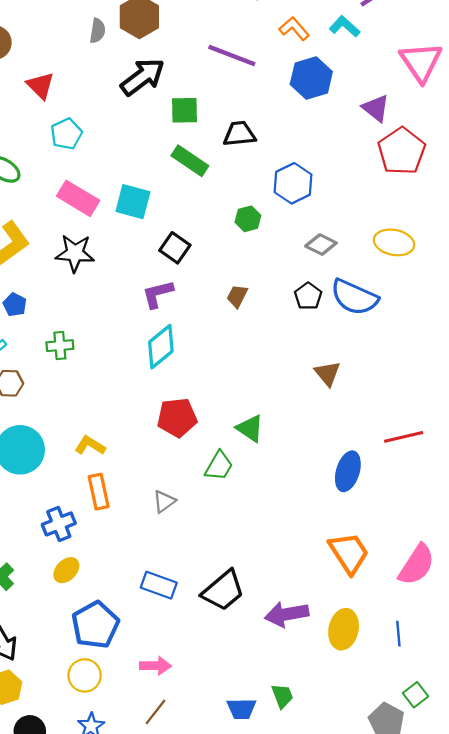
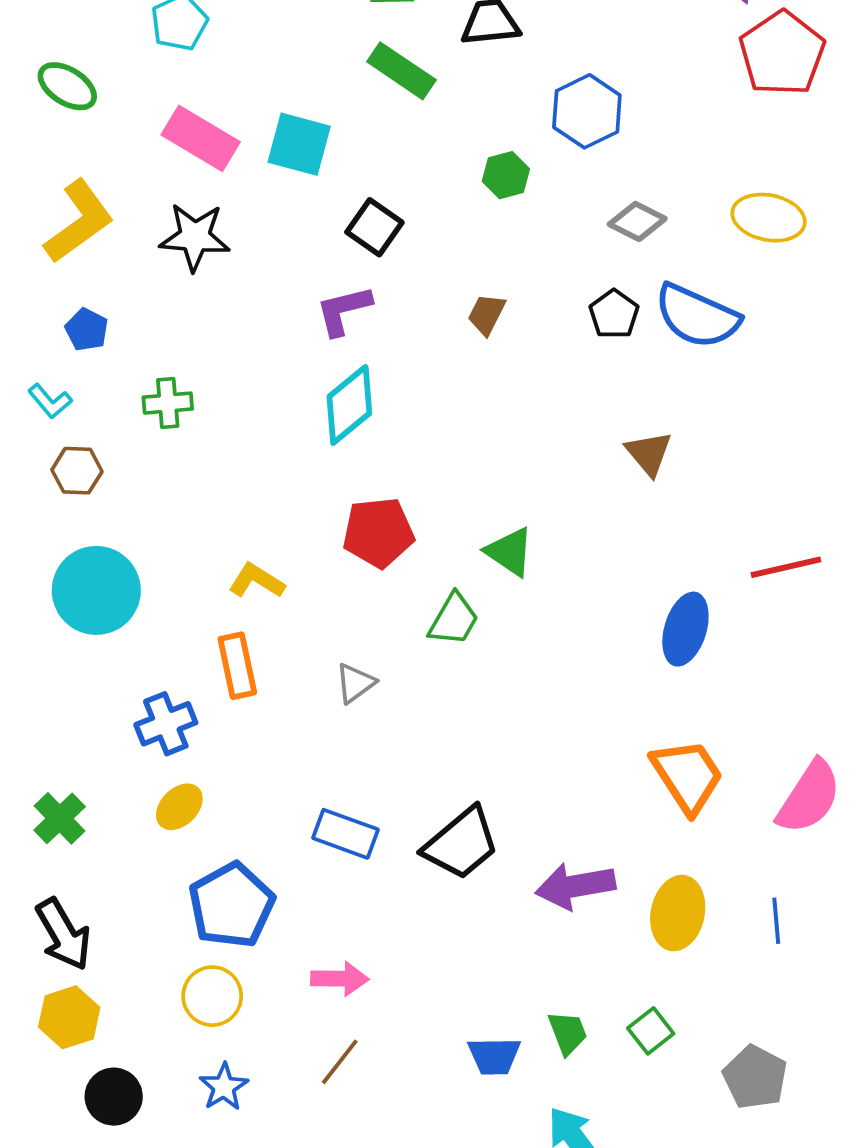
yellow L-shape: (90, 445) -> (257, 581), moved
green square: (416, 695) -> (651, 1031), moved

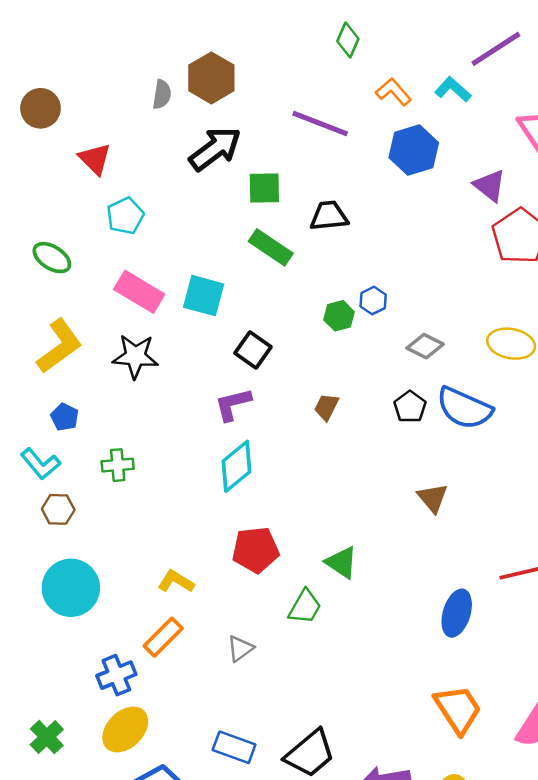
blue hexagon: (587, 111) -> (373, 301), moved, size x0.6
cyan L-shape: (50, 401) -> (40, 464), size x1.4
orange rectangle: (237, 666) -> (163, 637), turned 57
yellow ellipse: (179, 807) -> (125, 729), size x1.5

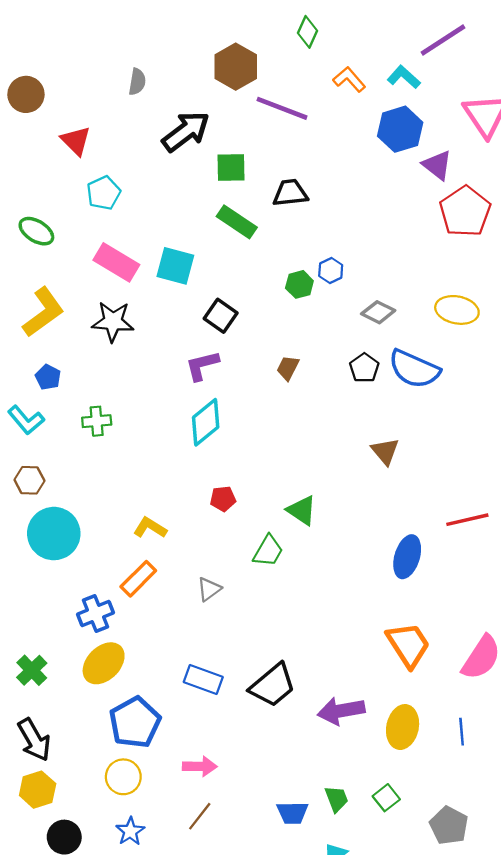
brown hexagon: (211, 78) -> (236, 67), moved
blue hexagon: (414, 150) -> (400, 129), moved
brown hexagon: (58, 509) -> (29, 480), moved
red pentagon: (256, 550) -> (223, 499), size x0.6

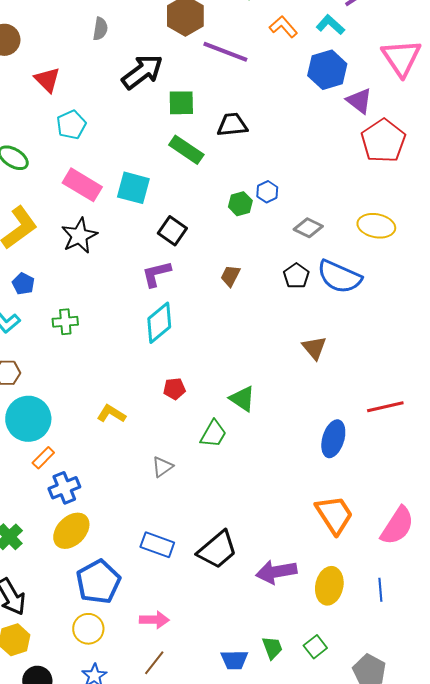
black star: (113, 322) -> (79, 236), turned -30
orange rectangle: (138, 579) -> (43, 458), moved, size x0.7

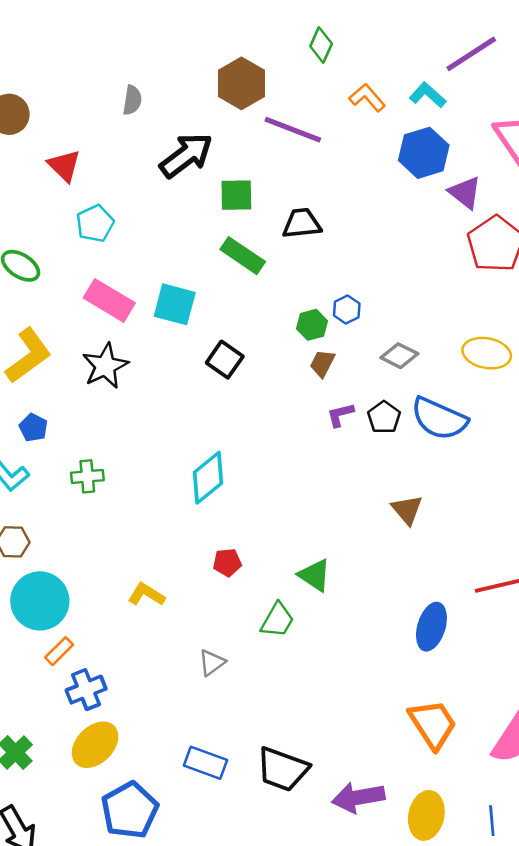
purple L-shape: (156, 274) -> (340, 415), moved, size x0.7
brown trapezoid: (230, 276) -> (322, 363), moved
black trapezoid: (217, 550) -> (283, 769), turned 60

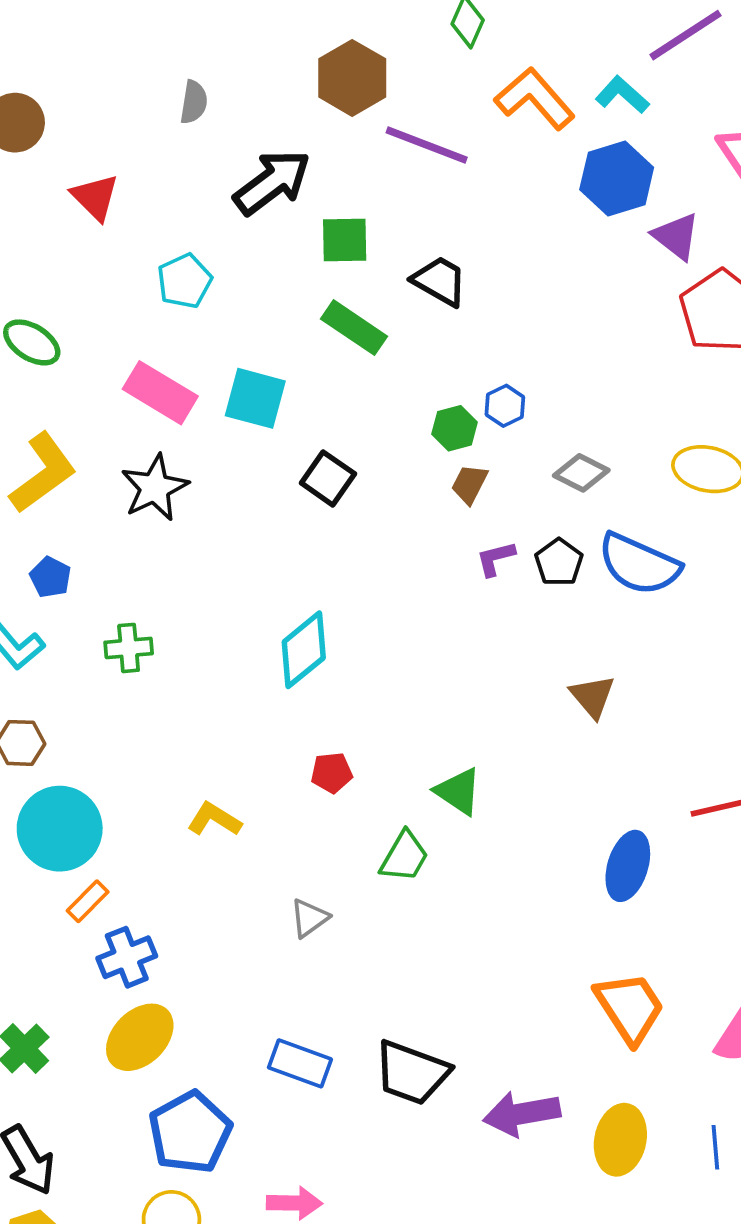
orange L-shape: (367, 98) -> (535, 98), size x1.5
cyan pentagon: (95, 223) -> (184, 281), moved
black trapezoid: (302, 223) -> (440, 281), turned 36

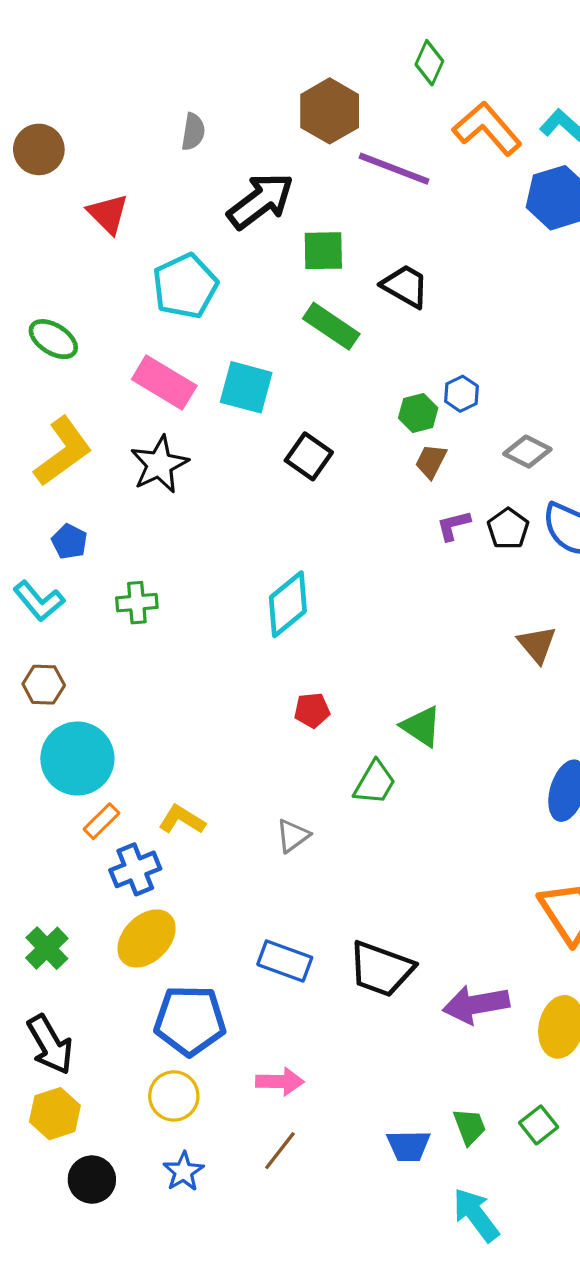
cyan pentagon: (184, 281) -> (185, 286), size x1.4
yellow L-shape: (214, 819) -> (182, 820), moved
blue pentagon: (190, 1132) -> (190, 1020), turned 30

